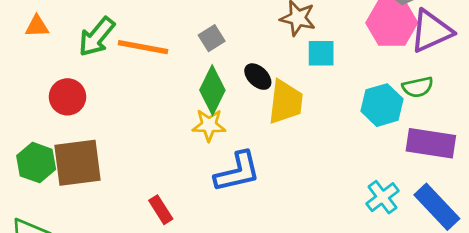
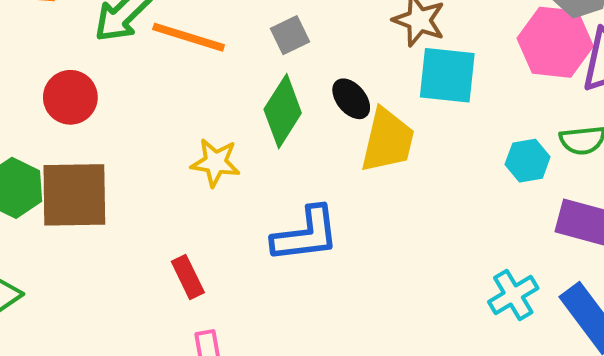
cyan square: (321, 53) -> (447, 75), size x1.4
cyan hexagon: (382, 105) -> (528, 161), size x0.7
yellow star: (209, 125) -> (215, 162), moved

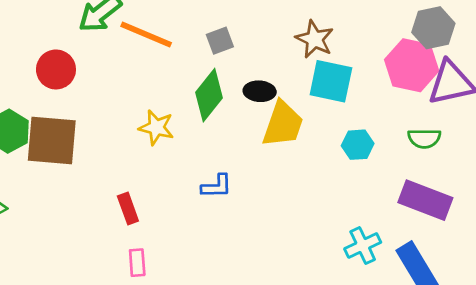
black ellipse: (351, 99) -> (260, 91), turned -52
cyan hexagon: (528, 161) -> (358, 145), moved
blue L-shape: (306, 234) -> (217, 186), size x0.6

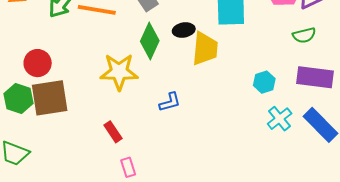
red circle: (56, 69) -> (38, 63), moved
yellow star: (156, 127) -> (119, 72), size x1.5
cyan hexagon: (358, 145) -> (264, 82), moved

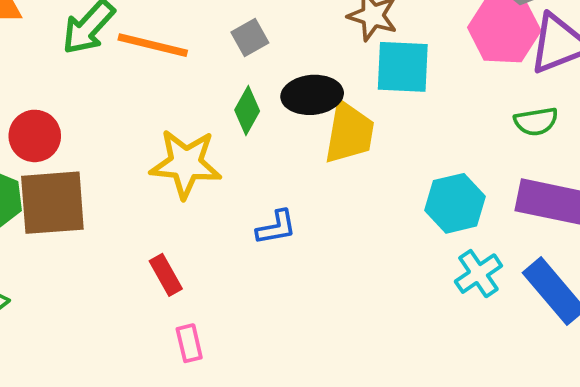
black ellipse: (184, 30) -> (312, 95), size x1.4
green diamond: (150, 41) -> (247, 111), size x0.7
cyan hexagon: (264, 82) -> (455, 203), size x1.4

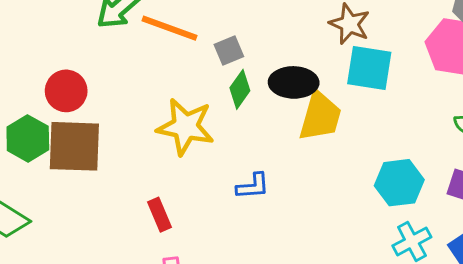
gray square: (250, 37) -> (229, 51), moved

